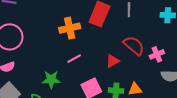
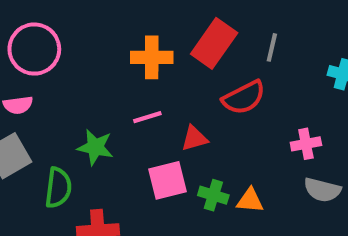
red semicircle: (134, 46) -> (244, 98), moved, turned 100
red triangle: (113, 61) -> (194, 138), moved

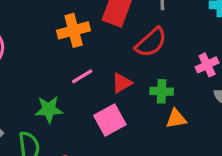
green cross: (213, 195) -> (162, 91), moved

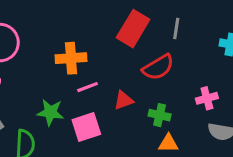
orange cross: (74, 30) -> (71, 58), moved
pink square: (110, 120) -> (86, 127), moved

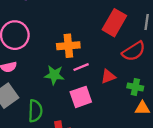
green star: (50, 112) -> (54, 75), moved

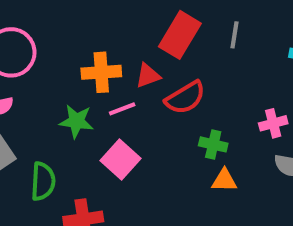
red semicircle: (134, 51) -> (185, 98), moved
red triangle: (108, 76) -> (148, 76), moved
pink square: (81, 97) -> (121, 159), turned -30

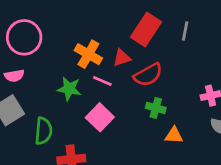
orange cross: (101, 72) -> (88, 54), turned 32
pink line: (122, 109) -> (102, 81), turned 42
green cross: (213, 144) -> (156, 108), moved

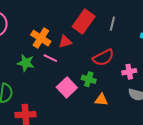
red semicircle: (148, 75) -> (103, 58), moved
pink square: (100, 117) -> (67, 87), moved

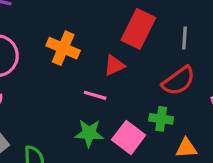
gray line: (112, 24) -> (184, 38), moved
orange cross: (41, 38) -> (63, 48), moved
green star: (26, 63) -> (89, 133), moved

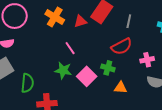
red triangle: (114, 65) -> (80, 21), moved
pink line: (95, 95) -> (70, 48), turned 32

